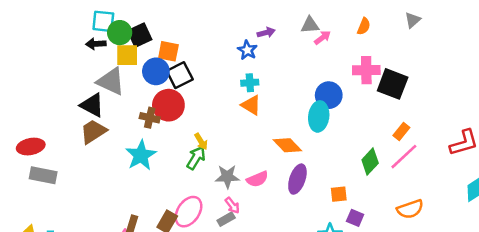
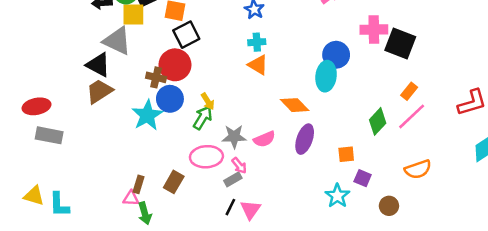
blue circle: (156, 71) -> (170, 99), moved
pink ellipse: (188, 212) -> (206, 157), moved, turned 52

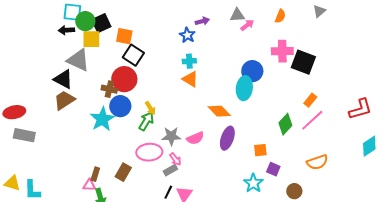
black square: (186, 35) -> (133, 55), turned -30

